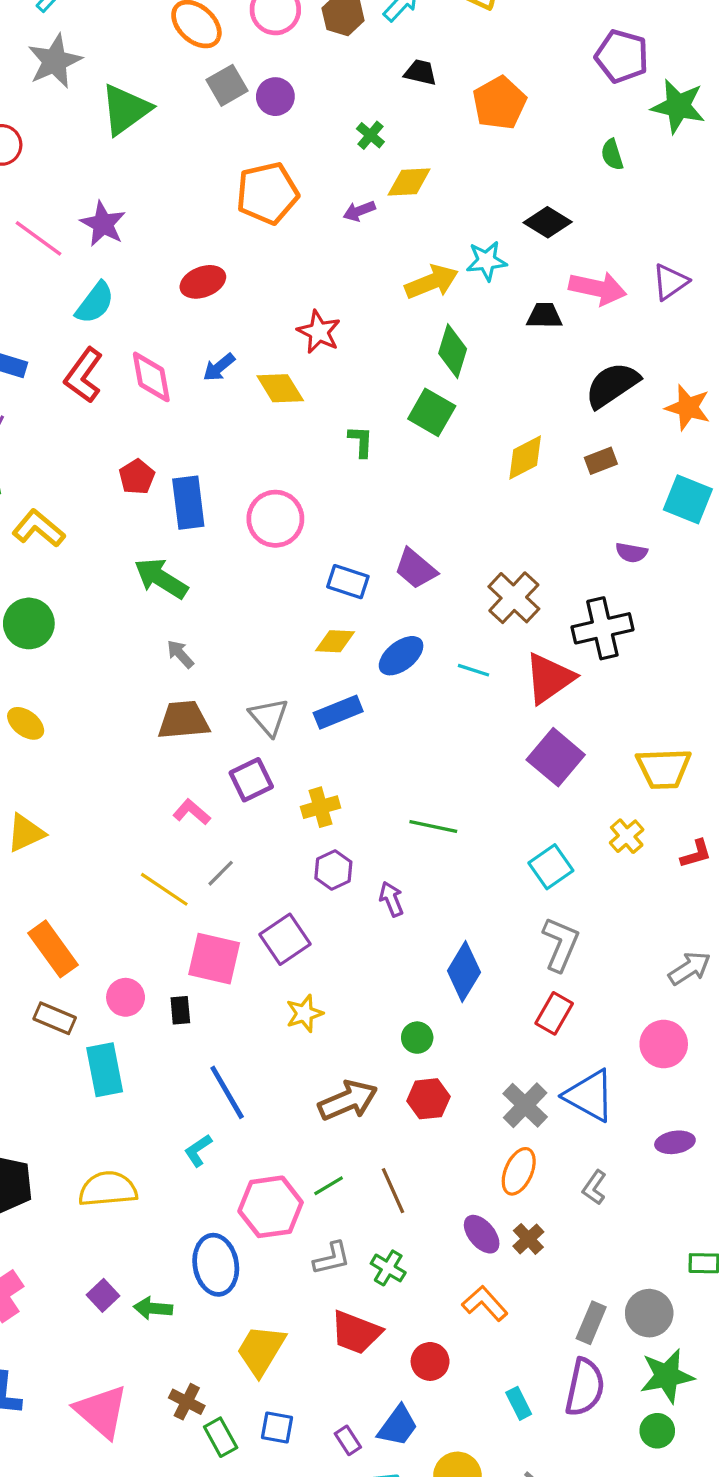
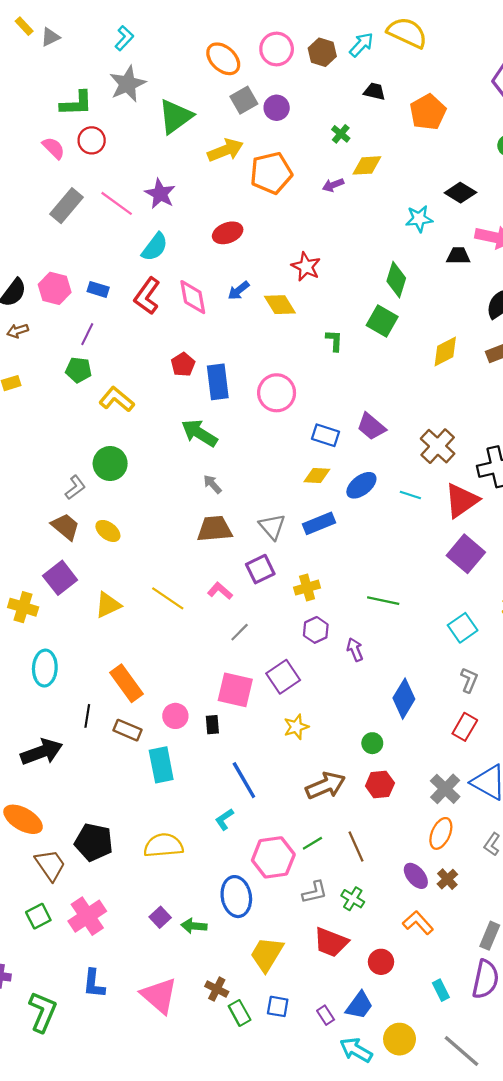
yellow arrow: (432, 282) -> (225, 150), moved
yellow line: (164, 889) -> (168, 598), moved
gray L-shape: (561, 944) -> (469, 680), size x0.7

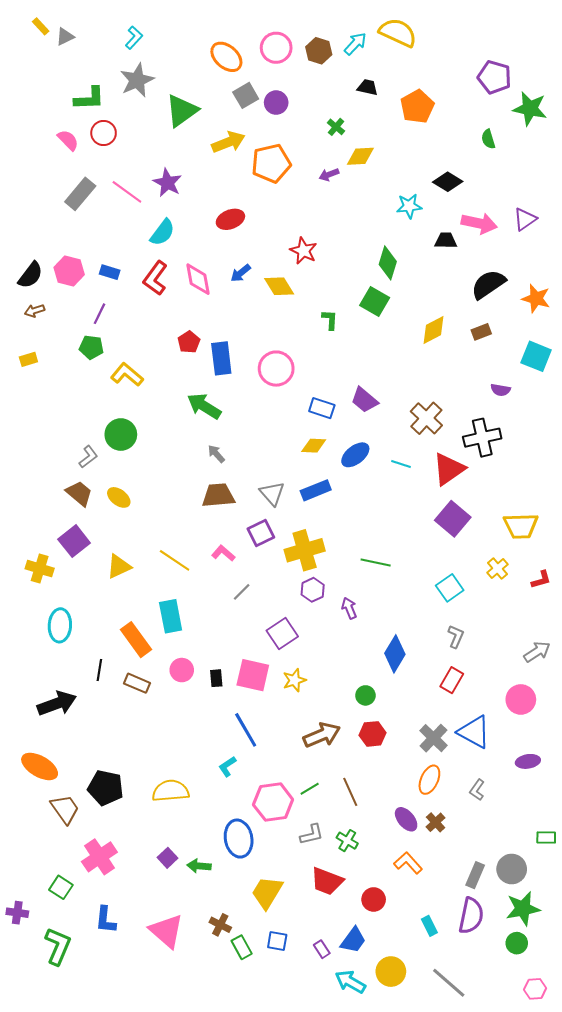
yellow cross: (307, 588) -> (305, 550), size x1.6
pink square: (235, 690) -> (253, 675), moved
cyan rectangle: (161, 765) -> (171, 616), moved
green square: (38, 916) -> (61, 887), moved, turned -30

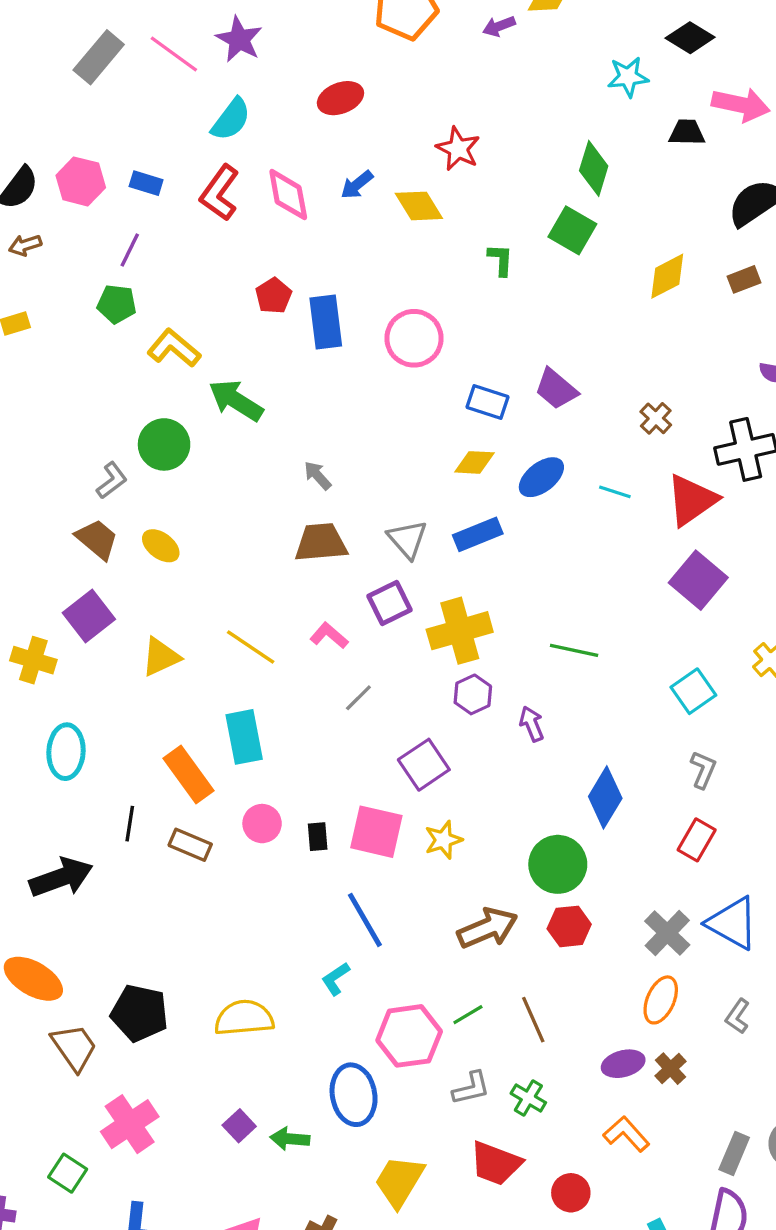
green arrow: (204, 406) -> (236, 400), moved
brown cross: (426, 418) -> (656, 418), size x0.6
green circle: (365, 695) -> (558, 864), size x1.8
purple ellipse: (406, 819) -> (623, 1064), turned -65

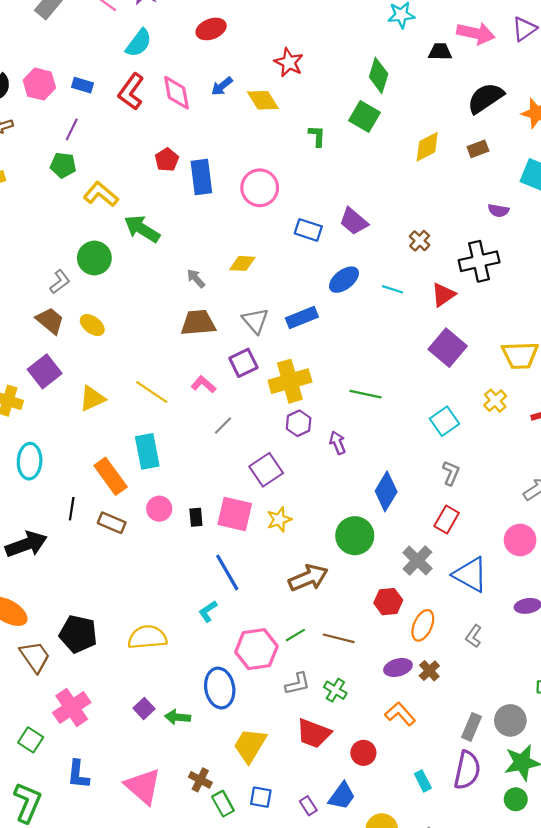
yellow diamond: (474, 462) -> (242, 263), moved
red triangle: (692, 500) -> (443, 295), size x0.7
red hexagon: (569, 926) -> (388, 602), moved
gray cross: (667, 933) -> (417, 561), moved
brown line: (533, 1020) -> (339, 638), turned -52

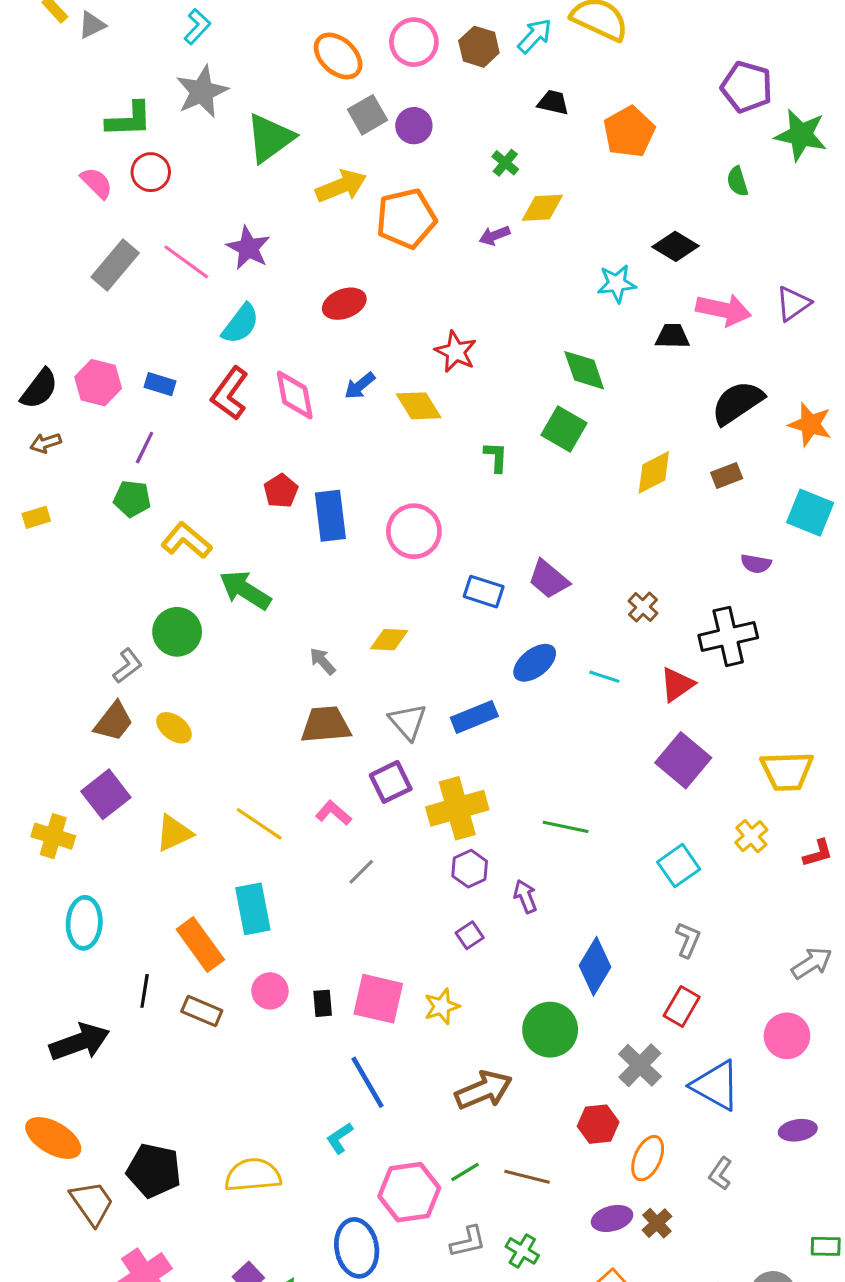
green diamond: (379, 75) -> (584, 370), turned -36
brown trapezoid: (50, 321) -> (114, 722), turned 88
purple square: (266, 470) -> (470, 935), moved, size x0.6

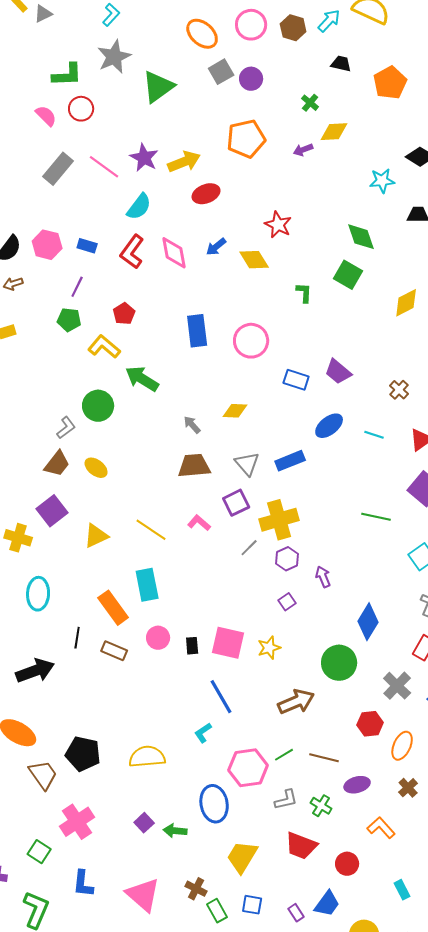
yellow arrow: (341, 186) -> (184, 162), moved
red pentagon: (281, 491) -> (124, 314), moved
green line: (566, 827) -> (376, 517), moved
gray line: (361, 872) -> (249, 548), moved
purple ellipse: (612, 1218) -> (357, 785), moved

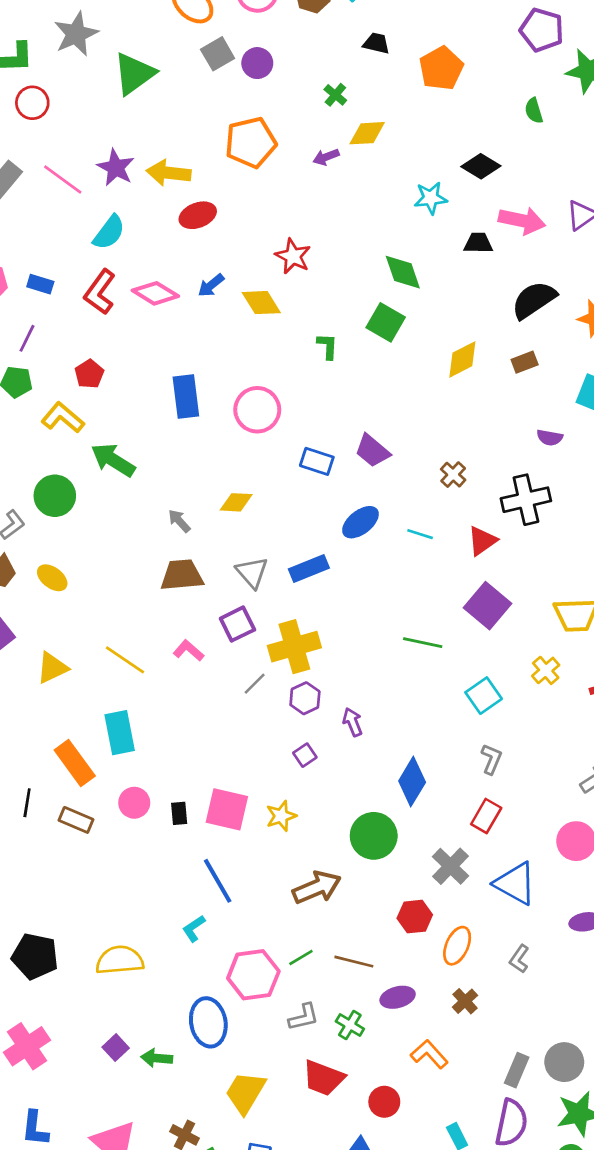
yellow arrow: (184, 162) -> (169, 173), turned -152
pink diamond: (174, 253) -> (155, 293), turned -48

